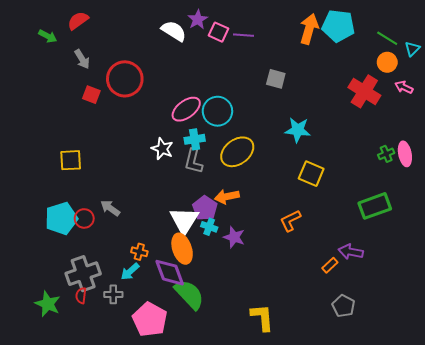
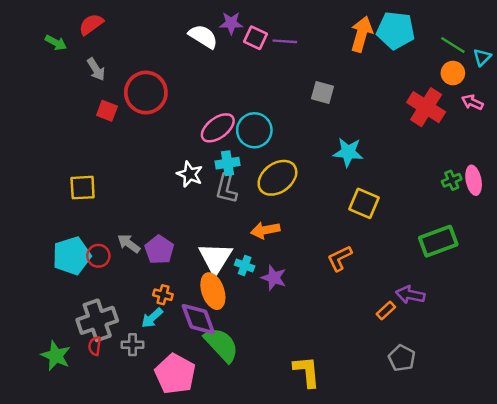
purple star: (198, 20) -> (231, 23), turned 30
purple pentagon: (205, 208) -> (159, 250), moved

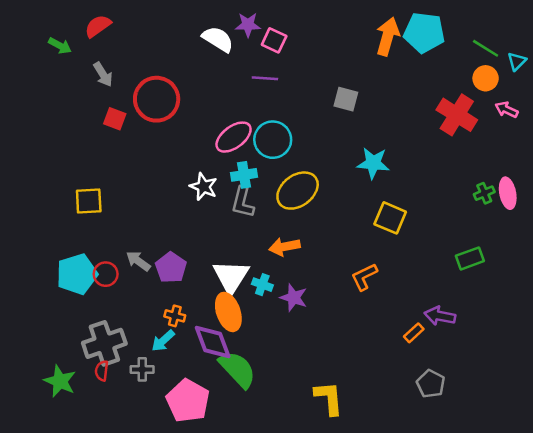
purple line: (285, 41) -> (265, 78), moved
green rectangle: (438, 241) -> (470, 258), size x0.7

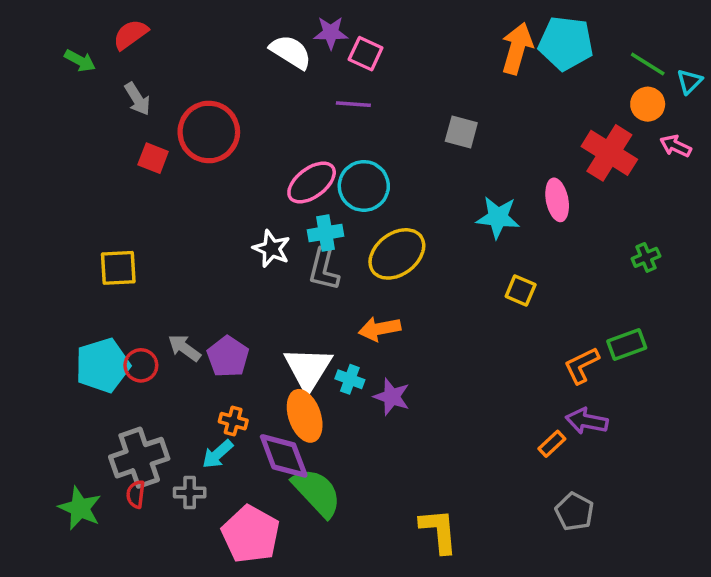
pink ellipse: (508, 193) -> (557, 200), moved
yellow square: (390, 218) -> (521, 290), size x0.7
orange L-shape: (364, 277) -> (581, 365), moved

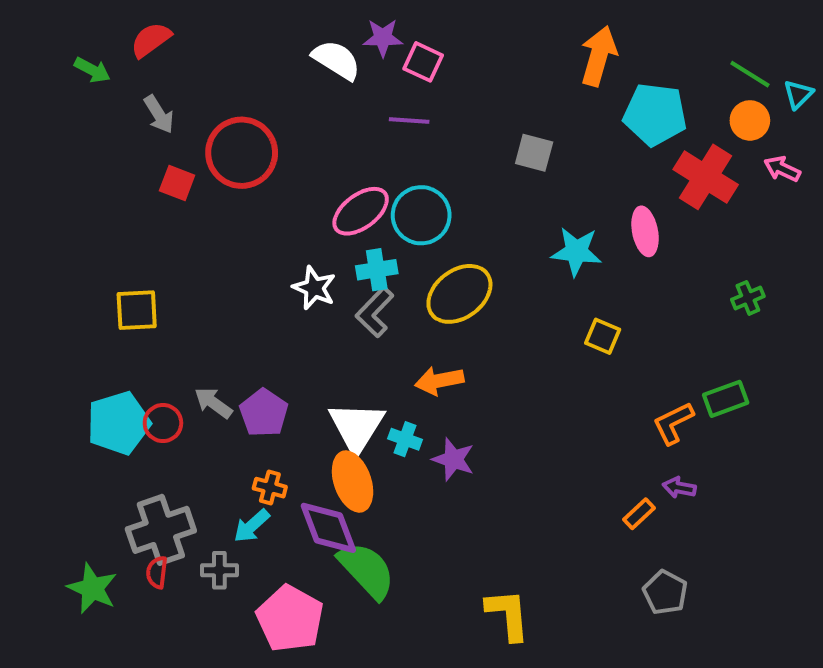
cyan pentagon: (566, 43) -> (655, 114), moved
gray L-shape: (324, 270) -> (375, 312), turned 30
purple arrow: (587, 421) -> (679, 488), size x0.7

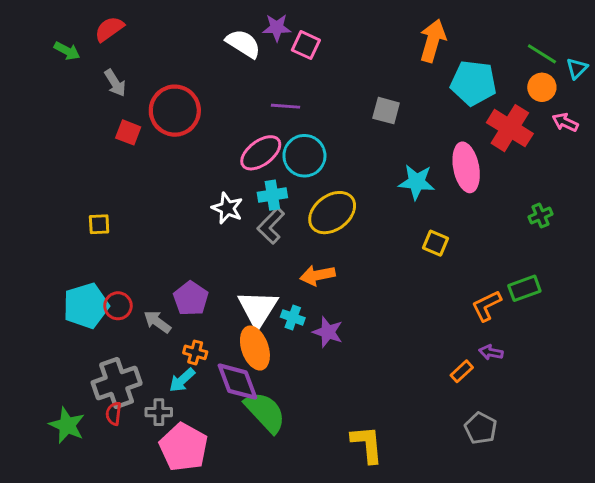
purple line: (409, 120) -> (286, 106), moved
pink ellipse: (645, 231) -> (466, 167), size x1.4
yellow square: (137, 310) -> (99, 224), size x0.7
gray arrow: (213, 403) -> (157, 322), moved
pink pentagon: (290, 619) -> (184, 447), moved

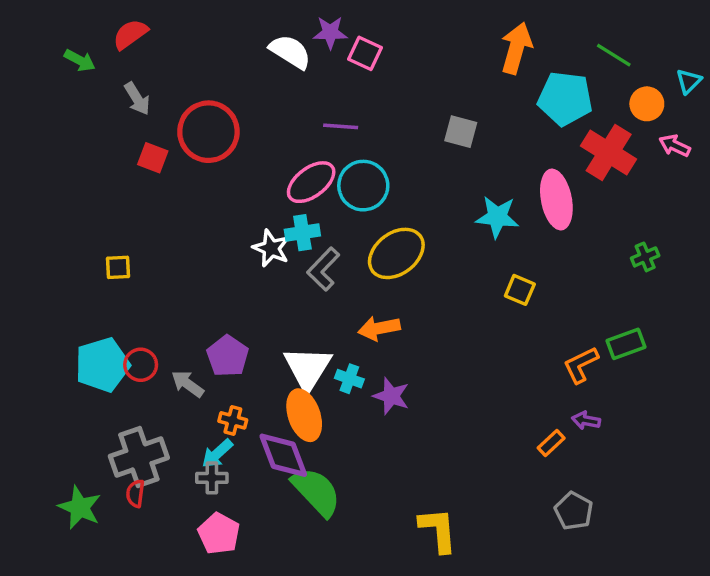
green line: (542, 54) -> (614, 55), moved
cyan cross: (272, 195) -> (302, 233), moved
gray cross: (159, 412) -> (212, 478), moved
pink pentagon: (184, 447) -> (219, 534), size x0.7

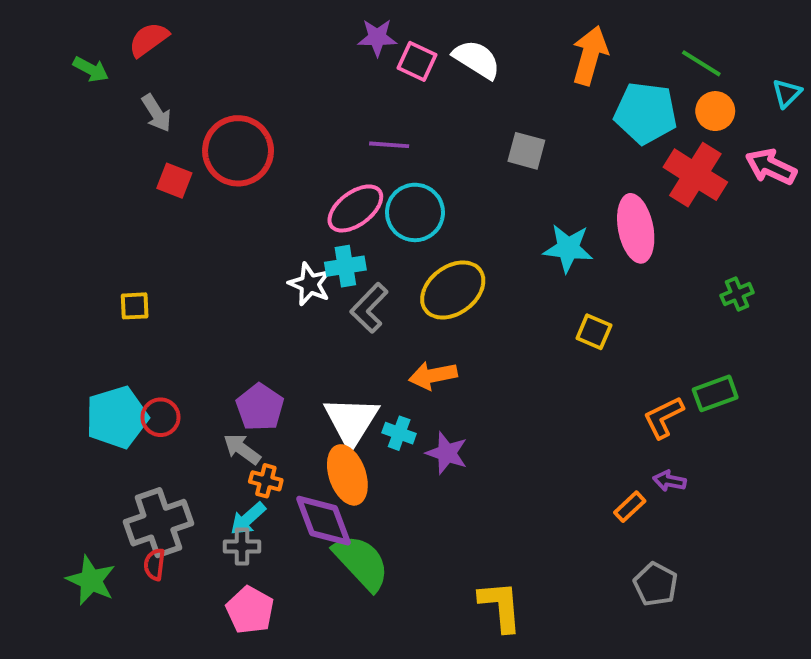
white semicircle: (290, 52) -> (477, 59), moved
orange circle: (647, 104) -> (715, 111), moved
pink arrow: (675, 146) -> (771, 167), size x1.4
gray arrow: (188, 384) -> (242, 449), moved

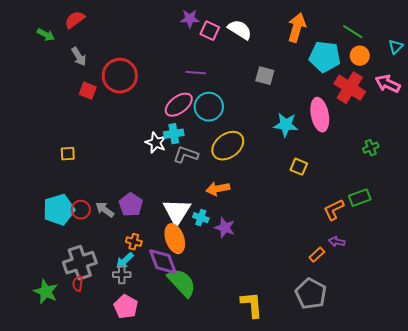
gray L-shape: (369, 308) -> (186, 155), turned 65
gray arrow: (242, 449) -> (105, 210), moved
gray pentagon: (656, 584) -> (311, 294), moved, size x1.4

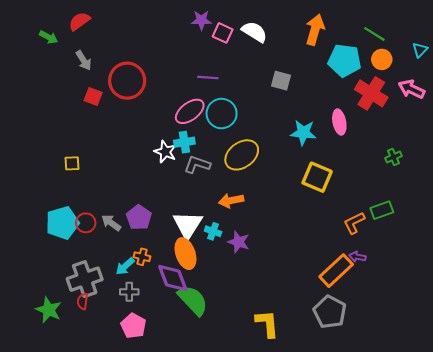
pink ellipse: (320, 115) -> (339, 122), size x0.7
yellow square: (299, 167) -> (317, 177), size x1.6
orange rectangle: (317, 255) -> (336, 271), size x2.0
cyan arrow: (125, 261) -> (125, 266), moved

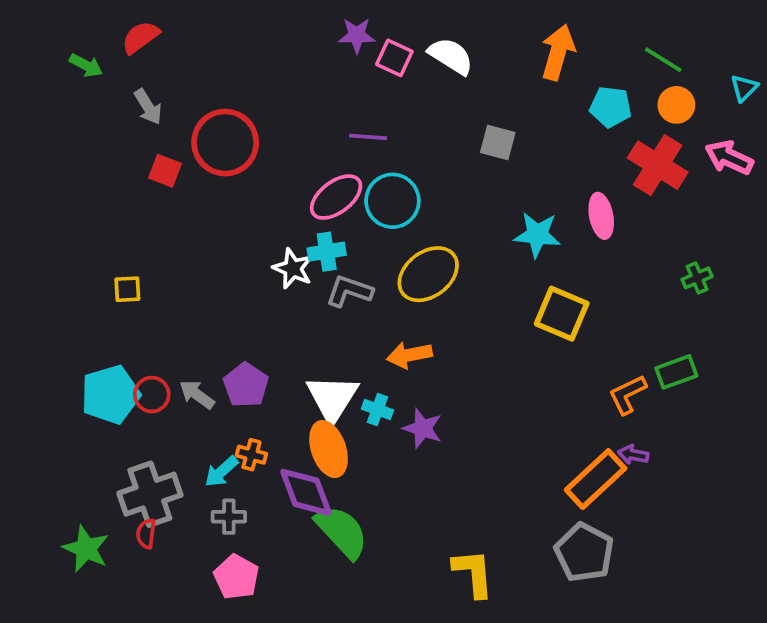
cyan pentagon: (345, 60) -> (611, 107), size x0.7

